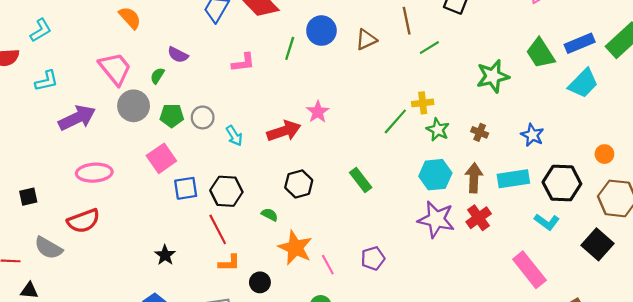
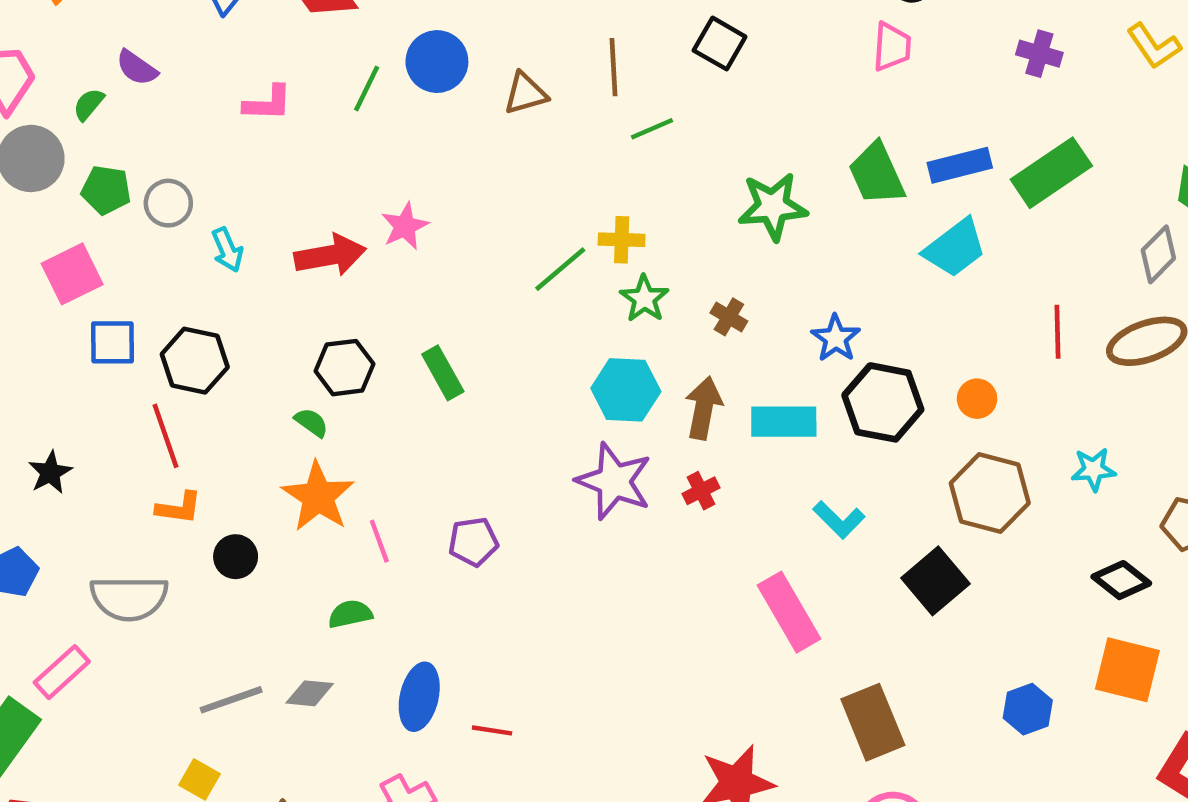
green rectangle: (361, 180) -> (443, 373), moved
black hexagon: (562, 183) -> (883, 402), moved
green semicircle: (270, 215) -> (311, 422), moved
red cross: (479, 218) -> (701, 491), size x0.7

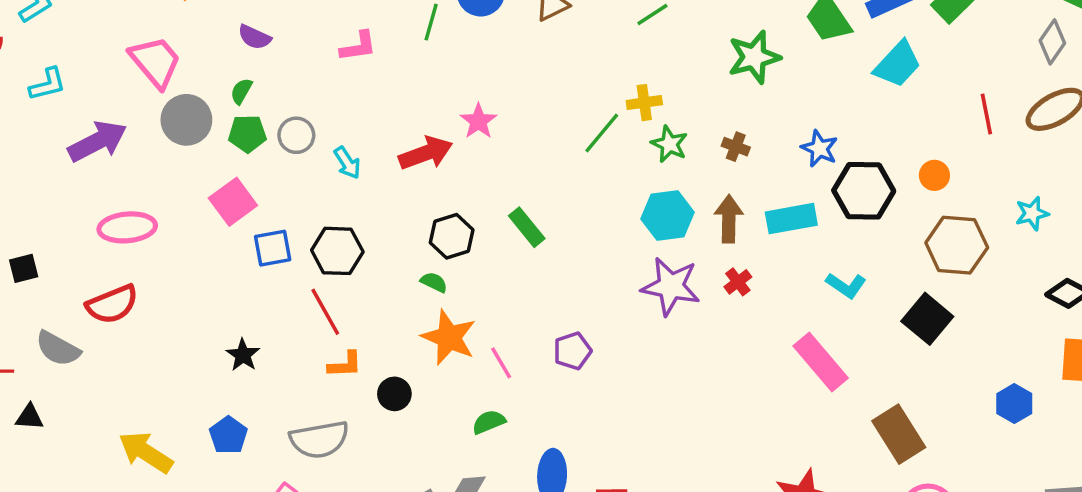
green semicircle: (89, 104) -> (241, 91), moved

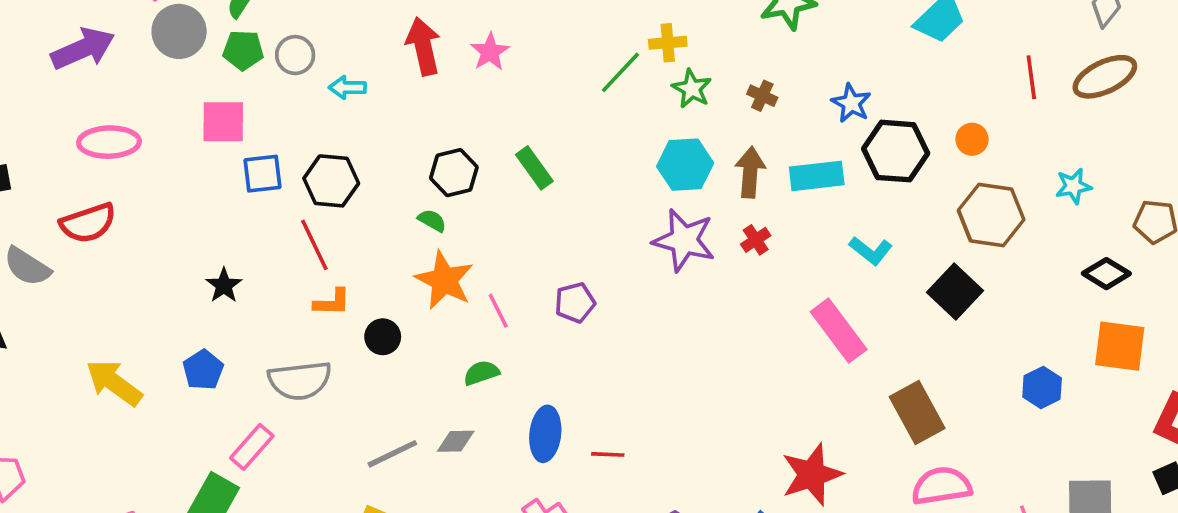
red arrow: (426, 153) -> (423, 46), moved, turned -86
cyan arrow: (347, 163) -> (347, 88), turned 120
pink square: (233, 202) -> (223, 122), turned 33

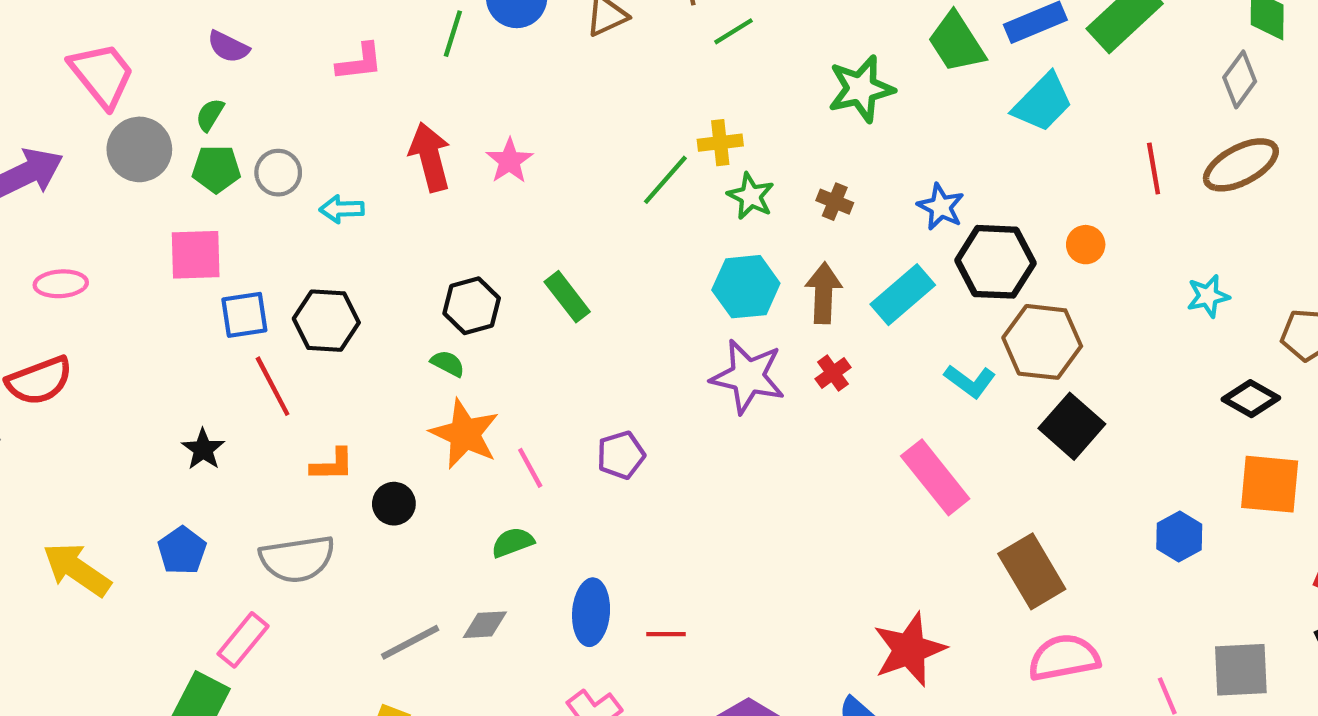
pink ellipse: (109, 142) -> (61, 284), size x0.7
cyan rectangle: (817, 176) -> (903, 295), turned -32
brown hexagon: (991, 215) -> (1042, 342), moved
red line: (314, 245) -> (273, 386), moved

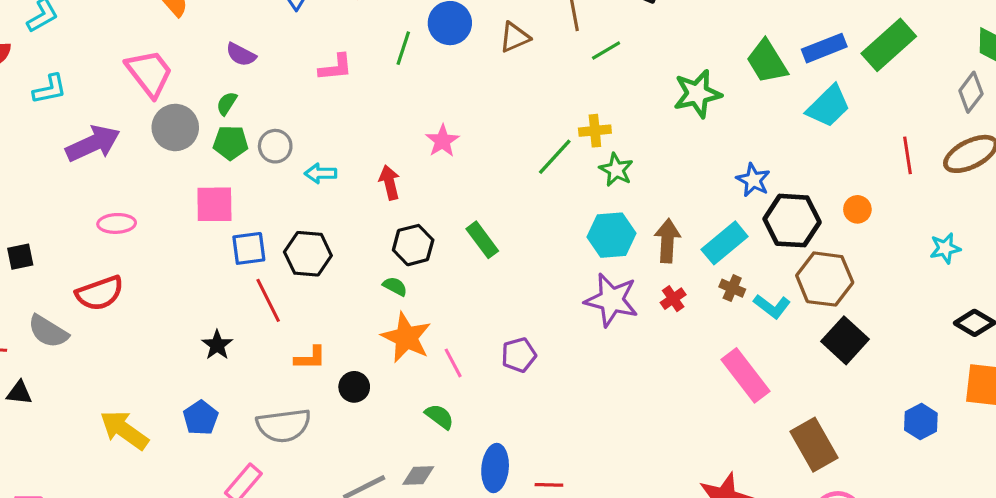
red arrow: (430, 157) -> (390, 182), moved, size x0.7
brown cross: (835, 202) -> (732, 288), moved
green semicircle: (513, 542) -> (439, 417), turned 56

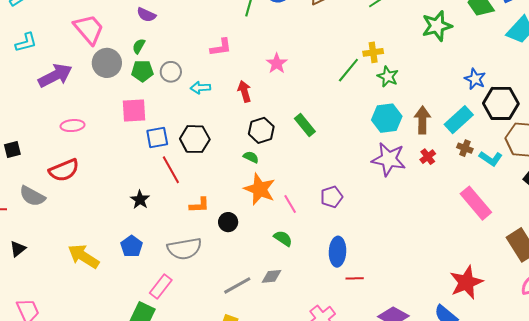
pink L-shape: (336, 67) -> (221, 47), moved
black triangle: (19, 393) -> (18, 249), moved, turned -42
blue ellipse: (495, 468) -> (338, 252), moved

